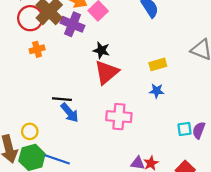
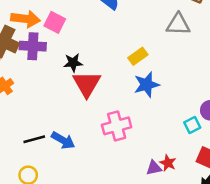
blue star: (157, 91) -> (147, 85), size x1.5
black line: (62, 99) -> (34, 139), moved
cyan square: (185, 129) -> (192, 125), moved

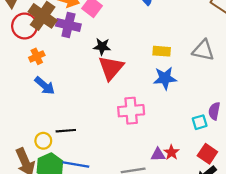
gray triangle: (178, 24) -> (203, 50), moved
yellow rectangle: (138, 56) -> (162, 51), turned 30
black line: (34, 139) -> (66, 131), moved
blue arrow: (63, 140) -> (45, 86), moved

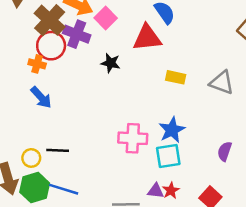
red circle: (25, 26) -> (51, 46), moved
orange cross: (37, 56) -> (37, 64), turned 32
red triangle: (111, 68) -> (147, 38), moved, turned 36
blue star: (165, 78) -> (172, 130), moved, turned -30
cyan square: (200, 122) -> (168, 156), moved, size x1.5

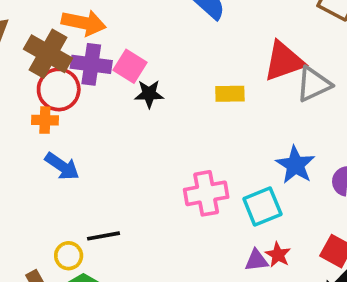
pink square: (106, 18) -> (130, 66), moved
red triangle: (147, 38) -> (284, 61), moved
yellow rectangle: (176, 77) -> (230, 94), moved
gray triangle: (222, 83) -> (314, 84), turned -32
blue star: (172, 130) -> (295, 165), moved

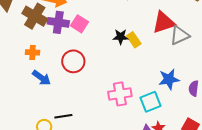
red circle: (59, 89) -> (73, 61), moved
black star: (149, 94) -> (121, 37), moved
yellow rectangle: (230, 94) -> (134, 40), turned 56
blue star: (295, 165) -> (169, 79), turned 30

